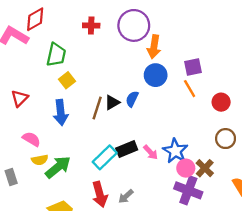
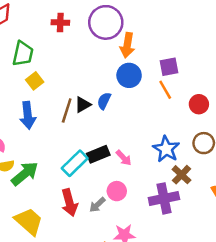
blue star: (175, 151) -> (166, 149), moved
pink circle: (186, 168) -> (117, 191), moved
purple cross: (188, 190) -> (164, 198), turned -32

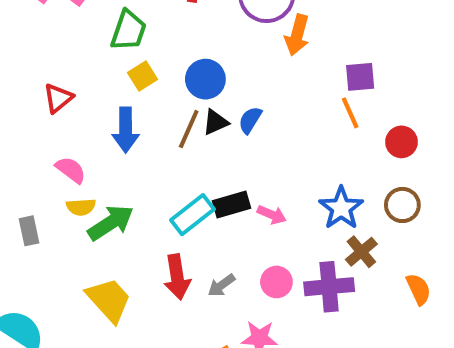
blue circle: (129, 75) -> (205, 79), moved
pink arrow: (124, 158) -> (272, 215), turned -30
pink circle: (117, 191) -> (276, 282), moved

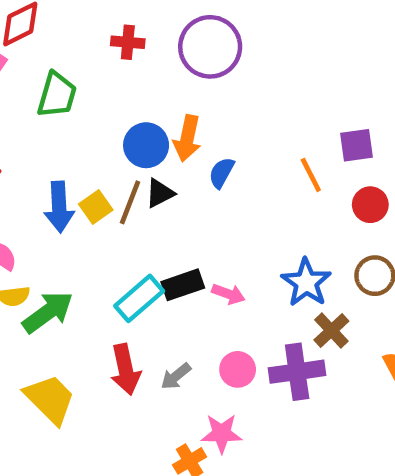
orange arrow: (297, 35) -> (187, 138), moved
yellow square: (143, 76) -> (96, 207), moved
purple square: (360, 77) -> (357, 145), moved
blue semicircle: (250, 120) -> (222, 173), moved

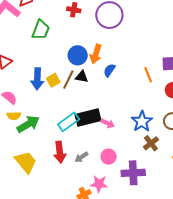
black triangle: (160, 193) -> (82, 77), turned 32
black rectangle: (183, 285) -> (88, 118), size x1.4
purple cross: (297, 372) -> (133, 173), moved

